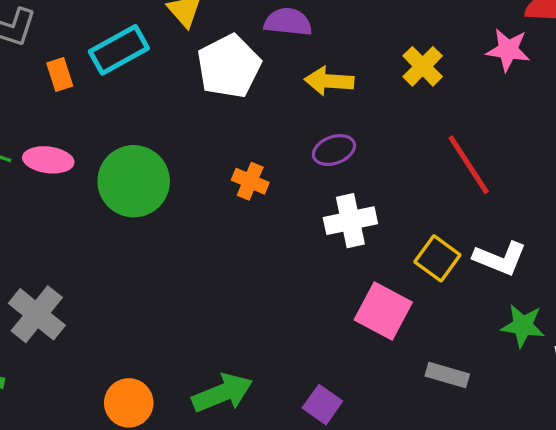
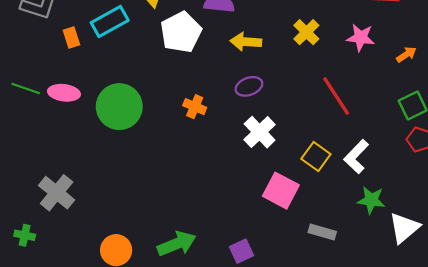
pink star: (508, 50) -> (361, 37), moved
white cross: (350, 221) -> (260, 132), turned -32
white L-shape: (500, 258) -> (356, 157), turned 112
purple square: (322, 405) -> (242, 251), turned 30

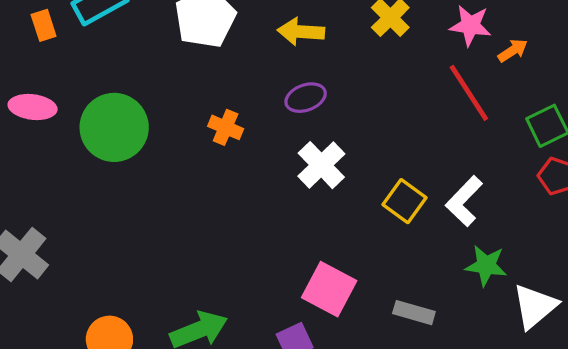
orange arrow: (406, 54) -> (513, 51), moved
red line: (336, 96) -> (469, 93), moved
pink square: (281, 191) -> (329, 289), moved

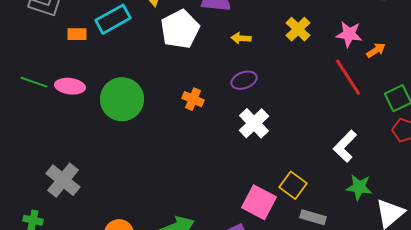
orange rectangle: (44, 25) -> (77, 34), turned -72
yellow arrow: (301, 32) -> (241, 38), size x0.7
yellow square: (404, 201) -> (293, 185), moved

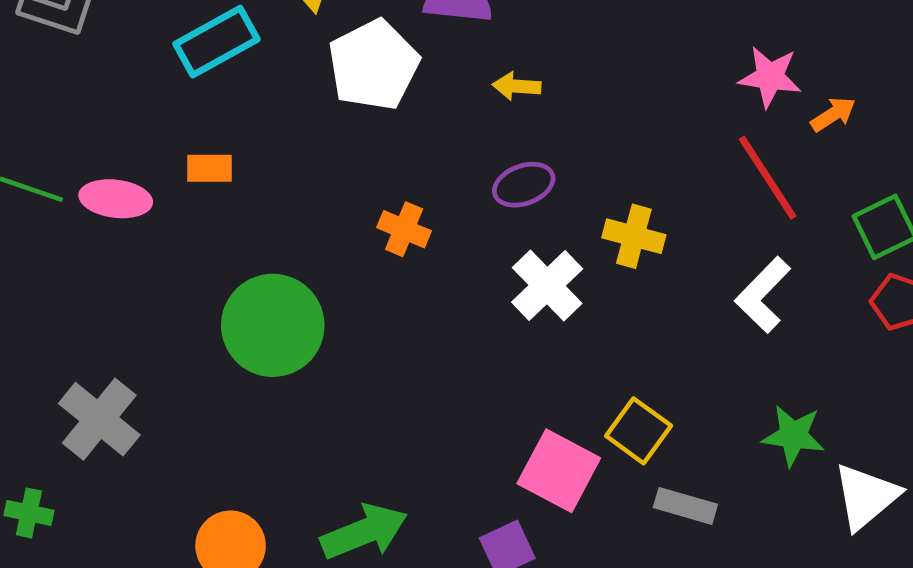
yellow cross: (298, 29) -> (634, 236), moved, turned -30
orange rectangle: (77, 34) -> (209, 168), moved
green circle: (122, 99) -> (273, 325), moved
white L-shape: (345, 146) -> (763, 295), moved

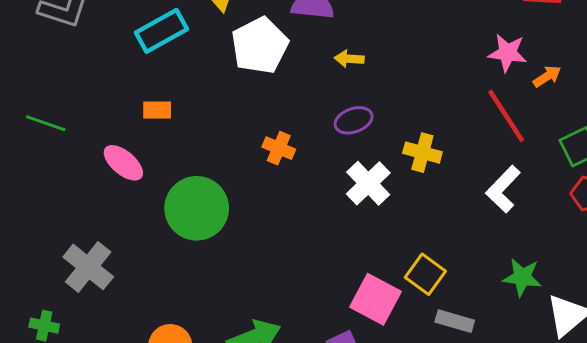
pink ellipse: (116, 199) -> (123, 163), moved, turned 33

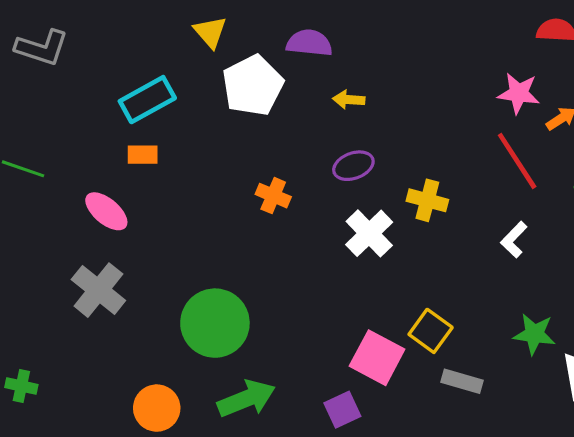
cyan rectangle: (161, 31) -> (147, 100), moved
white L-shape: (503, 189) -> (514, 240), size x0.7
green circle: (197, 208) -> (215, 323), moved
gray cross: (88, 267) -> (98, 290), moved

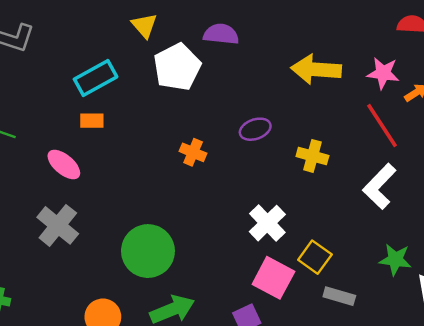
yellow arrow: (349, 100) -> (316, 69), moved, size x2.0
white cross: (369, 233) -> (267, 223), moved
white L-shape: (514, 240) -> (379, 186), size x1.6

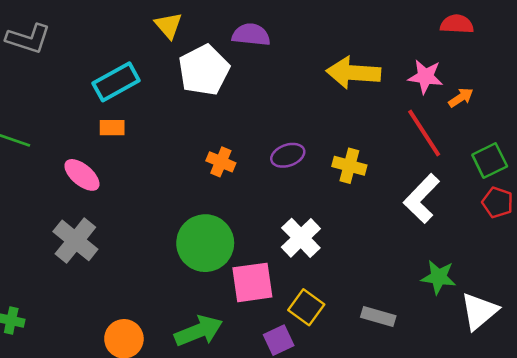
purple ellipse: (255, 129) -> (288, 155), moved
green circle: (148, 251) -> (205, 243), moved
yellow square: (315, 257) -> (306, 307), moved
pink square: (273, 278) -> (252, 282), moved, turned -36

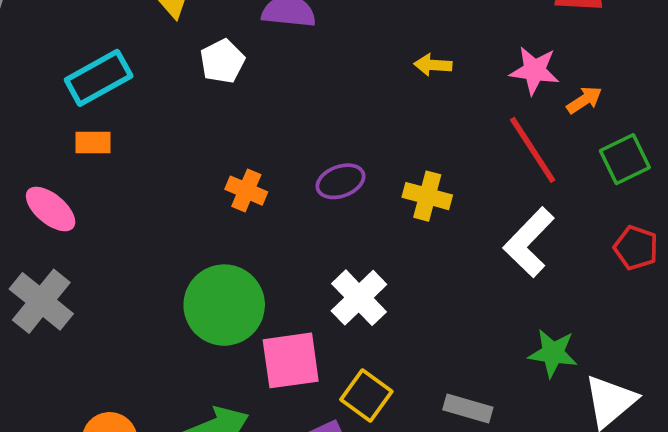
white pentagon: (204, 70) -> (222, 61), size x0.6
yellow arrow: (353, 73) -> (433, 65), size x0.5
green square: (490, 161) -> (625, 159), moved

